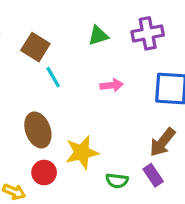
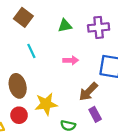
brown square: (35, 47) -> (23, 17), moved
brown arrow: (162, 142) -> (88, 92), moved
purple rectangle: (153, 175) -> (95, 114), moved

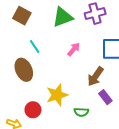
green triangle: (65, 26) -> (63, 17), size x1.5
pink arrow: (71, 60) -> (74, 49), turned -40
brown ellipse: (18, 86) -> (24, 70), moved

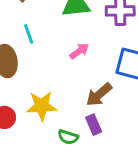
purple rectangle: (105, 97) -> (94, 125), moved

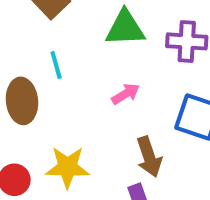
brown arrow: (99, 95) -> (149, 157), turned -72

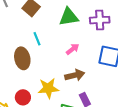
brown arrow: (149, 157) -> (75, 75), moved, turned -78

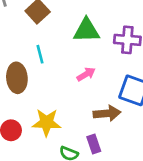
brown arrow: (75, 75) -> (107, 113), moved

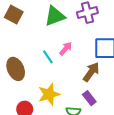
cyan line: (40, 54) -> (48, 57), moved
brown arrow: (107, 113) -> (91, 72), turned -30

